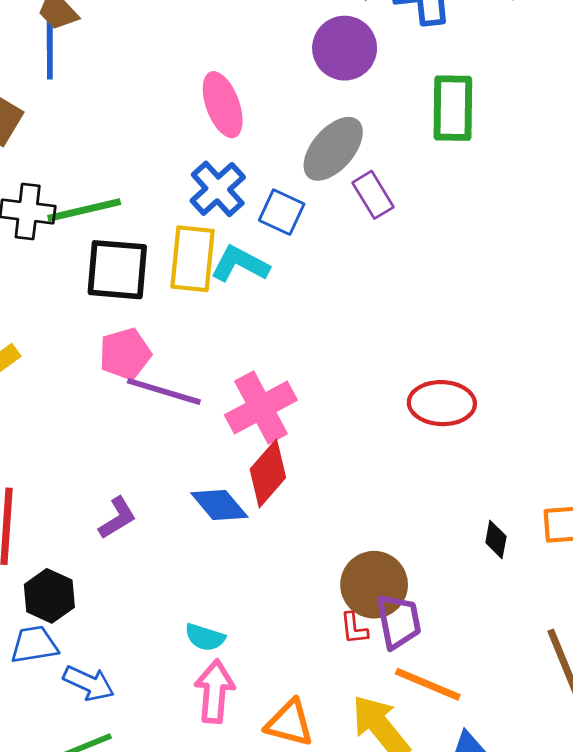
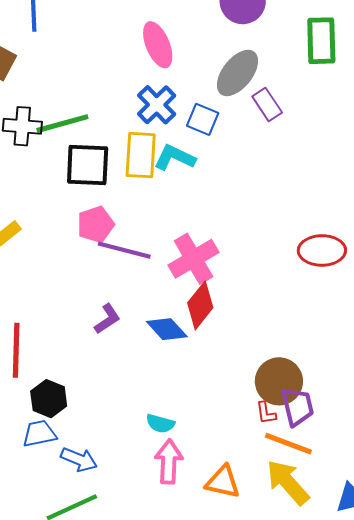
purple L-shape: (117, 518) -> (107, 319), moved
orange line: (428, 684) -> (288, 444), moved

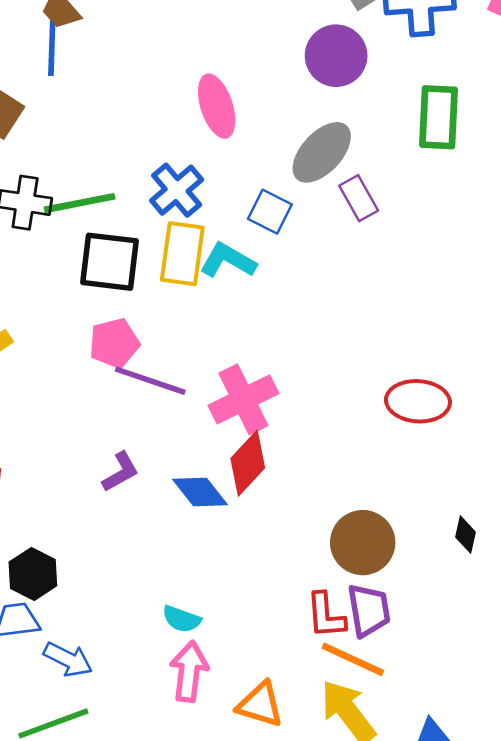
blue cross: (157, 105) -> (177, 190), moved
brown circle: (279, 381) -> (363, 543), moved
red L-shape: (266, 413) -> (326, 615), size x1.5

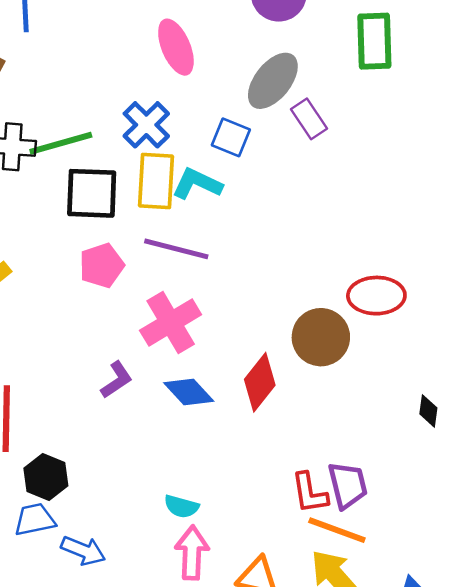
purple line: (150, 381) -> (176, 249), moved
pink cross: (243, 399) -> (171, 322), moved
red diamond: (248, 463) -> (260, 382), moved
brown circle: (363, 543) -> (321, 337), moved

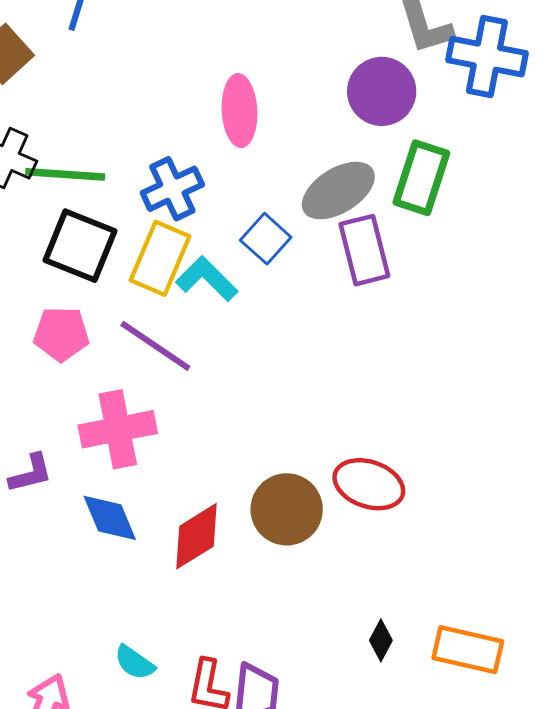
green rectangle: (374, 41) -> (421, 178), moved
purple rectangle: (309, 119) -> (364, 250), size x1.4
cyan semicircle: (181, 506) -> (135, 663), moved

